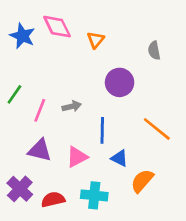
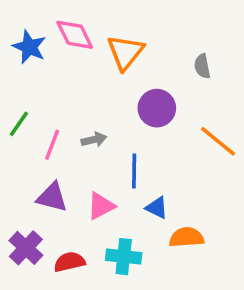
orange triangle: (96, 40) -> (125, 52), size x1.6
orange line: (157, 129) -> (218, 141), moved
orange semicircle: (142, 181) -> (187, 237), turned 45

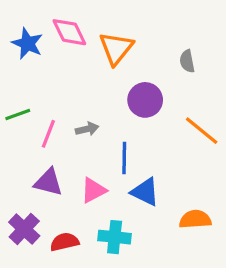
green line: (19, 124) -> (18, 114), turned 35
blue triangle: (157, 208) -> (145, 192), size x1.4
orange semicircle: (187, 237) -> (195, 219), moved

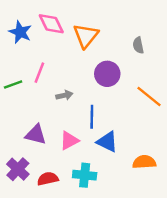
pink line: (48, 134) -> (39, 73), moved

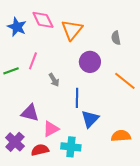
gray arrow: (64, 95) -> (54, 80), turned 72
pink triangle: (69, 141) -> (51, 129), moved
blue triangle: (107, 142) -> (90, 119), turned 48

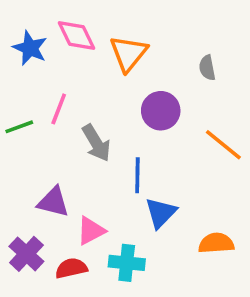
gray arrow: (54, 80) -> (96, 143), size x1.5

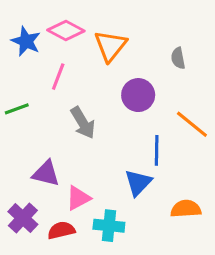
pink diamond: (77, 36) -> (66, 30), turned -36
pink line: (59, 109) -> (58, 77), moved
blue line: (137, 175) -> (157, 150), moved

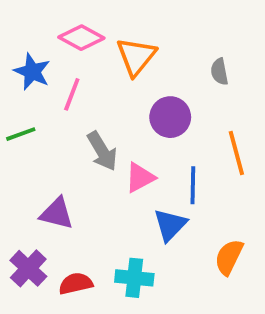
blue star: (26, 41) -> (32, 72), moved
orange line: (192, 124) -> (236, 153), turned 36
pink triangle: (78, 198) -> (140, 178), moved
orange semicircle: (186, 209) -> (229, 257), turned -60

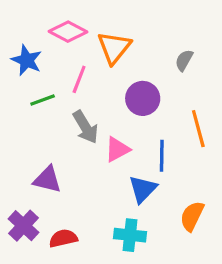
gray semicircle: (219, 72) -> (184, 60), turned 40
pink line: (72, 94) -> (79, 79), moved
green line: (21, 134) -> (43, 100), moved
cyan cross: (134, 278) -> (130, 235), moved

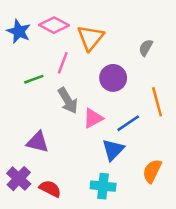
blue star: (27, 60) -> (19, 31), moved
blue line: (162, 156) -> (128, 123), turned 55
red semicircle: (63, 238) -> (50, 189), turned 40

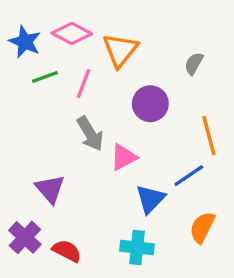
green line: (34, 79) -> (45, 77), moved
blue line: (128, 123) -> (189, 176), moved
purple triangle: (38, 142) -> (50, 189), turned 35

